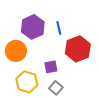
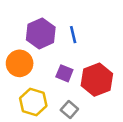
red hexagon: (78, 49) -> (97, 80), moved
purple square: (51, 67) -> (64, 73), moved, turned 32

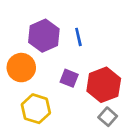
gray square: (69, 109) -> (108, 117), moved

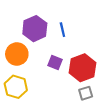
yellow hexagon: (36, 109) -> (16, 87), moved
gray square: (108, 117) -> (86, 93), turned 32

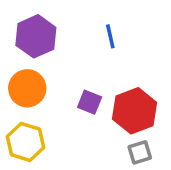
purple hexagon: (35, 29) -> (36, 36), moved
blue line: (62, 30) -> (110, 36), moved

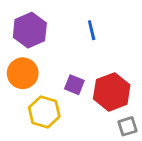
yellow hexagon: (26, 142) -> (44, 112), moved
gray square: (140, 152) -> (127, 126), moved

